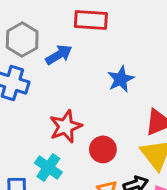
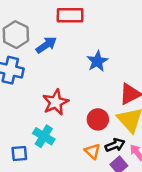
red circle: (103, 149) -> (98, 119), moved

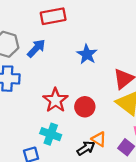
red circle: (98, 119) -> (85, 107), moved
black arrow: (115, 145) -> (86, 148), moved

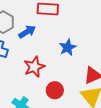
red star: (55, 100) -> (34, 67), moved

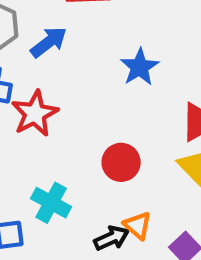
red star: (34, 67) -> (35, 114), moved

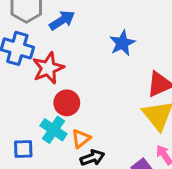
red circle: (121, 162) -> (67, 103), moved
orange triangle: (138, 225) -> (81, 139), moved, turned 36

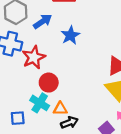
blue star: (122, 43) -> (70, 35), moved
orange triangle: (81, 139) -> (60, 109), turned 40

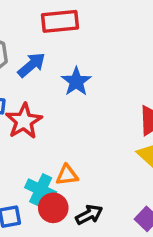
red circle: (49, 83) -> (53, 208), moved
orange triangle: (60, 109) -> (67, 175), moved

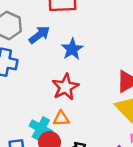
red star: (24, 121) -> (65, 87), moved

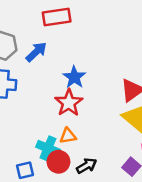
blue star: (72, 49) -> (74, 77), moved

